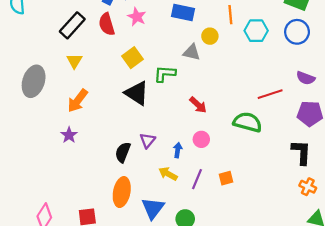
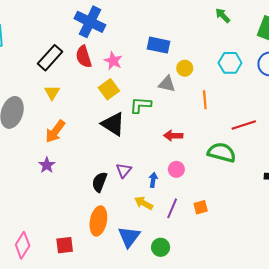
orange line: (230, 15) -> (205, 100), moved
pink star: (137, 17) -> (113, 61), moved
red arrow: (198, 105) -> (173, 136), turned 138

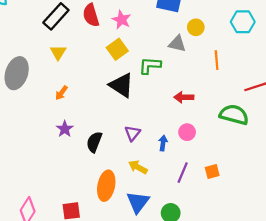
orange arrow: (55, 131) -> (61, 93), size x0.6
purple star: (47, 165) -> (65, 129), moved
black semicircle: (99, 182) -> (94, 142), moved
yellow arrow: (144, 203) -> (138, 167), moved

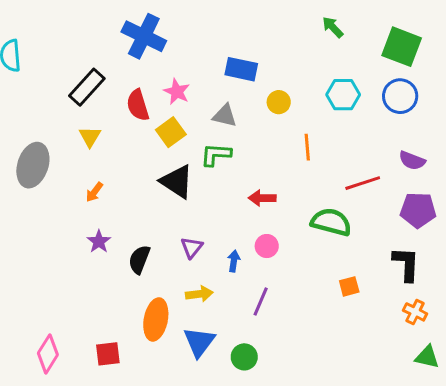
red semicircle: (91, 15) -> (138, 105), moved
gray triangle: (177, 44) -> (225, 116), moved
yellow arrow: (138, 167) -> (199, 294), turned 144
orange square: (212, 171) -> (349, 286), moved

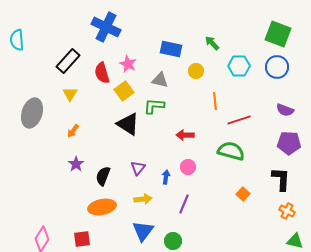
green arrow: (333, 27) -> (212, 43), moved
red line: (363, 183) -> (239, 120), moved
orange square: (349, 286) -> (243, 194), turned -32
orange ellipse: (156, 319) -> (102, 207), moved, turned 68

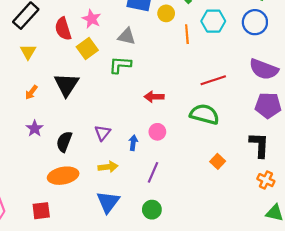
yellow circle: (196, 71) -> (166, 13), moved
orange line: (215, 101) -> (187, 34), moved
purple semicircle: (285, 110) -> (264, 69), size x1.5
black triangle: (128, 124) -> (66, 85), moved, turned 30
green circle: (173, 241) -> (152, 210), moved

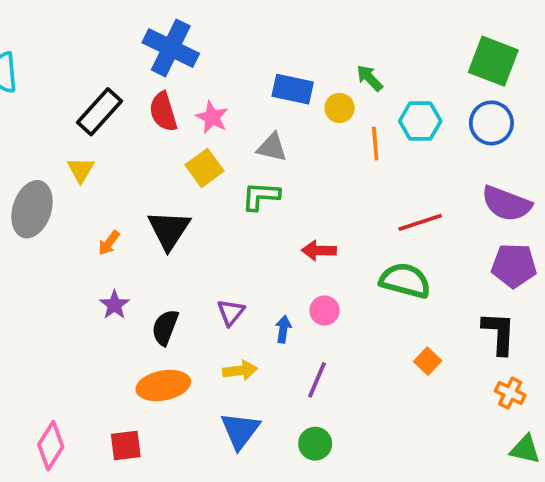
red semicircle: (63, 29) -> (163, 112), moved
yellow triangle: (28, 52) -> (81, 170), moved

